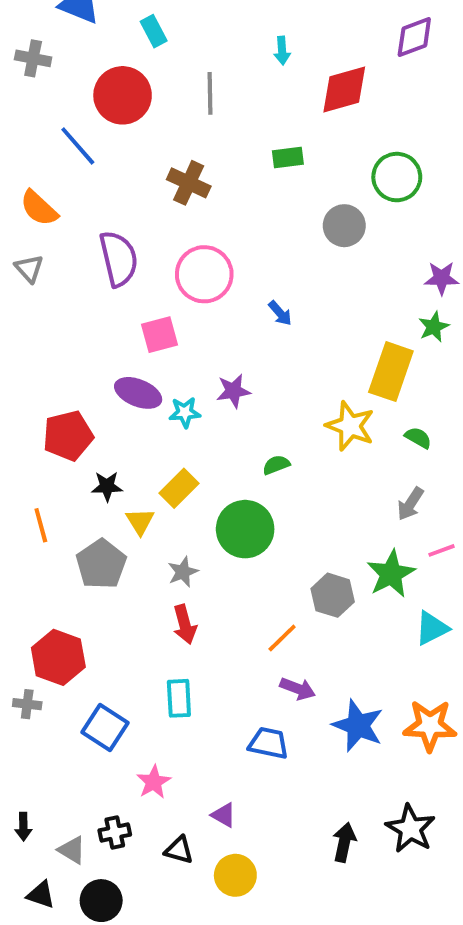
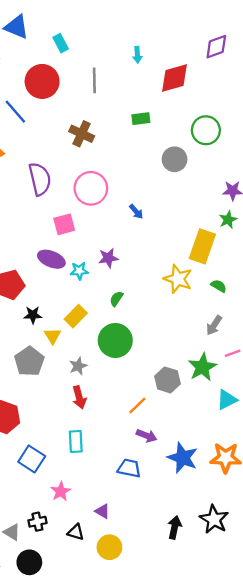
green semicircle: (276, 465) -> (116, 299), moved, turned -35

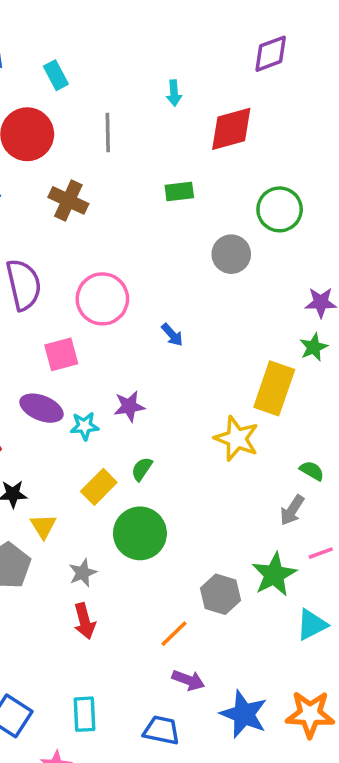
purple diamond: (216, 47) -> (271, 54), moved
brown cross: (82, 134) -> (68, 200), moved
green semicircle: (219, 286) -> (312, 471), moved
yellow rectangle: (76, 316) -> (99, 487), moved
cyan rectangle: (76, 442) -> (84, 714), moved

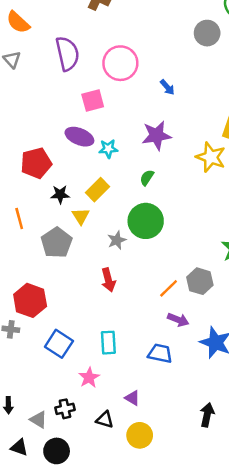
purple star: (129, 406) -> (157, 135), moved, size x1.4
yellow rectangle: (99, 487) -> (97, 190), moved
gray star: (83, 573) -> (117, 240), moved
gray hexagon: (221, 594) -> (200, 281), moved

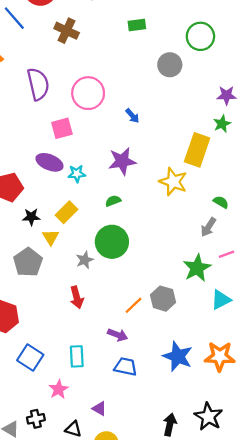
green semicircle: (147, 178) -> (113, 201), turned 35
purple arrow: (178, 320) -> (118, 335), moved

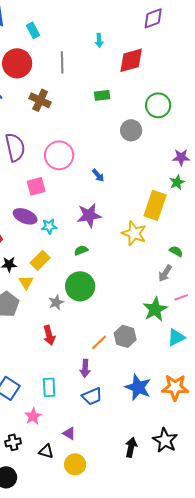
purple arrow: (118, 335) -> (85, 368), turned 72
blue trapezoid: (126, 367) -> (92, 396), turned 145

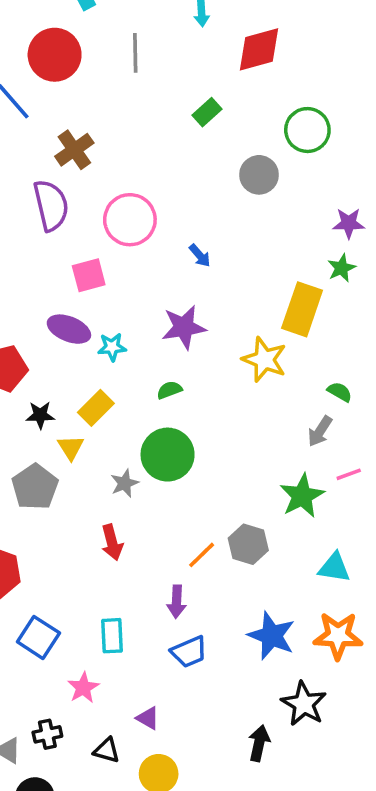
green rectangle: (102, 95) -> (207, 112), turned -35
brown cross: (40, 100) -> (74, 150), moved, turned 30
cyan triangle: (176, 337) -> (334, 568), moved, turned 36
black star: (165, 440) -> (304, 704), moved

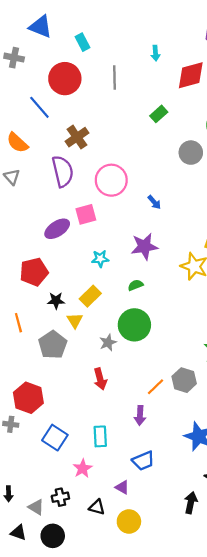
purple ellipse: (69, 329) -> (57, 229), moved, turned -55
blue trapezoid: (189, 652) -> (143, 461), moved

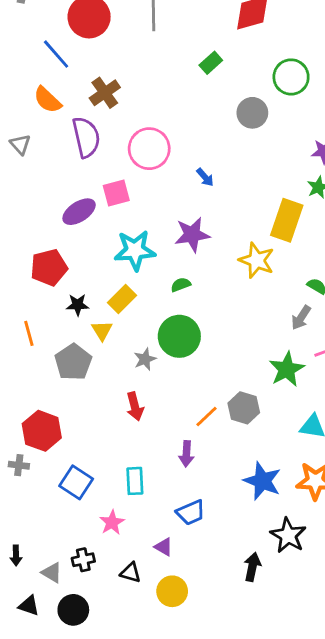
orange semicircle: (17, 143) -> (47, 100), moved
cyan star: (100, 259) -> (135, 250), size x1.8

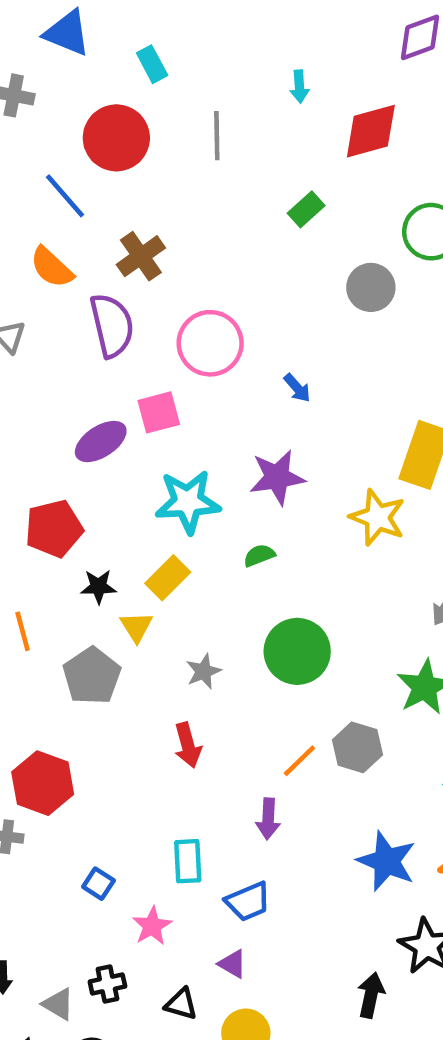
green circle: (179, 336) -> (297, 651), moved
blue square: (76, 482) -> (98, 884), moved, size x0.6
blue trapezoid: (191, 512) -> (248, 901), moved

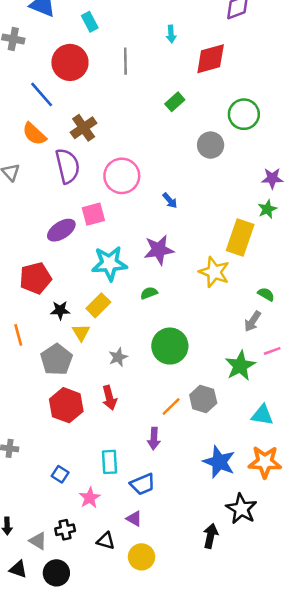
red hexagon: (43, 783) -> (66, 405), moved

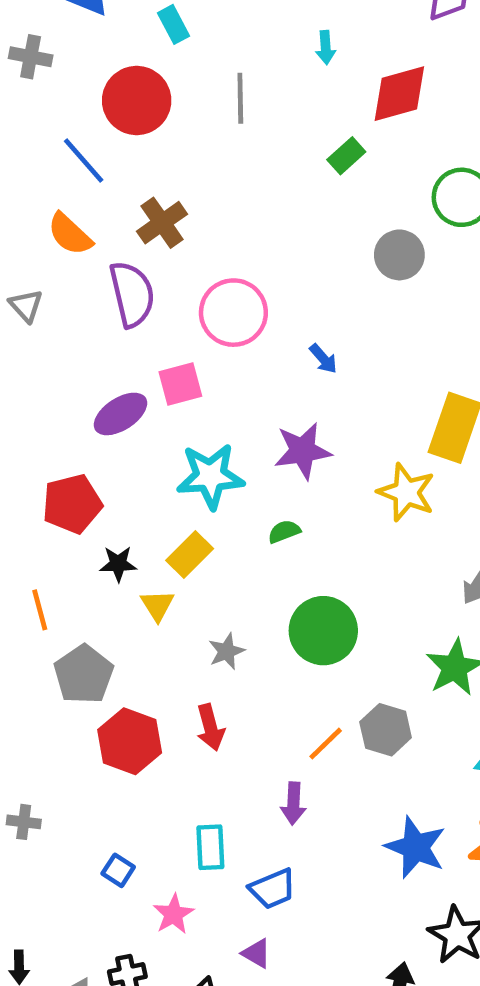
green rectangle: (175, 102) -> (346, 156), moved
gray pentagon: (56, 360) -> (84, 674), moved

